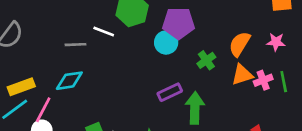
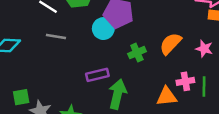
gray line: (76, 45) -> (56, 36), moved
orange triangle: (242, 75) -> (167, 96), moved

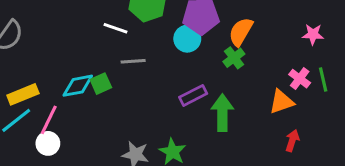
orange semicircle: (170, 44) -> (241, 32), moved
pink cross: (185, 81) -> (300, 79), turned -30
green square: (21, 97) -> (101, 84), moved

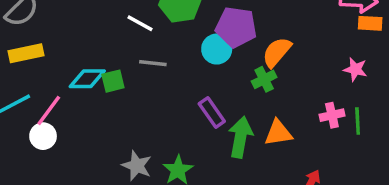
pink cross: (300, 79) -> (332, 115), turned 30
yellow rectangle: (23, 94) -> (26, 53), moved
purple rectangle: (193, 95) -> (212, 112), turned 72
orange triangle: (281, 102) -> (278, 133), moved

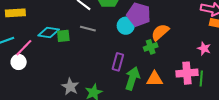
purple rectangle: (212, 112) -> (118, 62), turned 42
pink cross: (332, 115) -> (187, 73), size x1.5

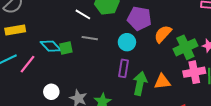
cyan circle: (126, 26) -> (127, 42), moved
cyan diamond: (49, 32) -> (51, 46), turned 45
green cross: (151, 47) -> (185, 47), moved, size x1.6
white circle: (19, 62) -> (51, 92), moved

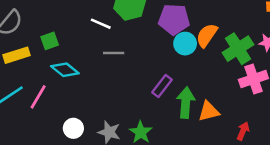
cyan circle: (127, 42) -> (185, 44), moved
green square: (66, 48) -> (50, 41), moved
purple rectangle: (124, 68) -> (162, 86), turned 36
orange triangle: (162, 82) -> (209, 111), moved

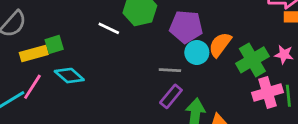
gray line: (114, 53) -> (170, 70), moved
yellow rectangle: (17, 55) -> (34, 54), moved
pink line: (38, 97) -> (32, 87), moved

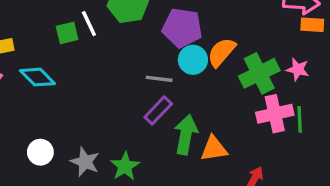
white line: (109, 28) -> (89, 24), turned 35
green square: (54, 44) -> (67, 33), moved

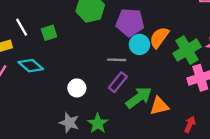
white line: (89, 24) -> (22, 27), moved
green arrow: (186, 135) -> (139, 98), turned 48
white circle: (40, 152) -> (77, 88), moved

